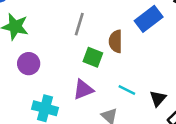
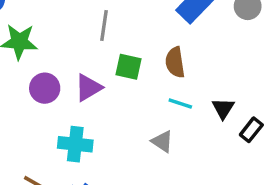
brown semicircle: (116, 41) -> (175, 62), moved
purple triangle: (83, 90) -> (88, 88), moved

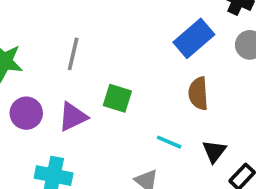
gray line: (104, 26) -> (73, 54), moved
brown semicircle: (175, 62) -> (198, 93), moved

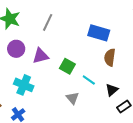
blue rectangle: (194, 38) -> (99, 33), moved, turned 45
green square: (117, 98) -> (67, 66), moved

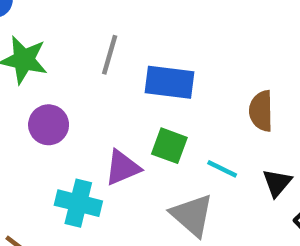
blue rectangle: (99, 33) -> (169, 82), moved
purple triangle: (40, 56) -> (122, 168), moved
gray triangle: (72, 98) -> (192, 215), size x1.5

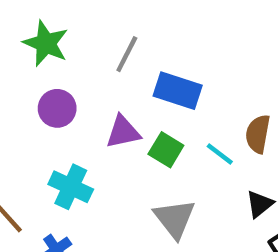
purple triangle: (122, 168) -> (123, 132), moved
cyan line: (222, 169) -> (220, 154), moved

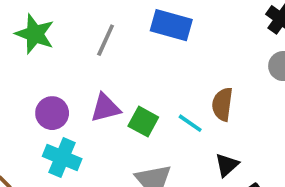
blue rectangle: (178, 91) -> (171, 25), moved
purple circle: (57, 108) -> (52, 113), moved

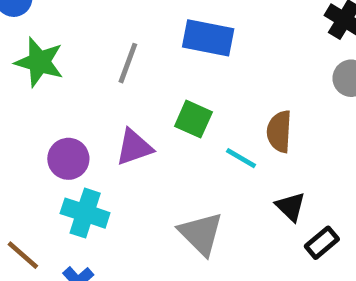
green square: (143, 122) -> (193, 119), moved
black triangle: (227, 165) -> (291, 207), turned -30

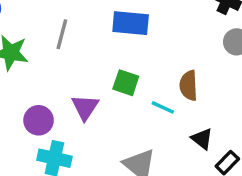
gray line: (128, 63) -> (62, 34), moved
purple triangle: (134, 147) -> (85, 107), turned -32

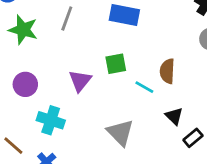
green square: (126, 83) -> (116, 64), turned -35
purple circle: (39, 120) -> (25, 84), moved

